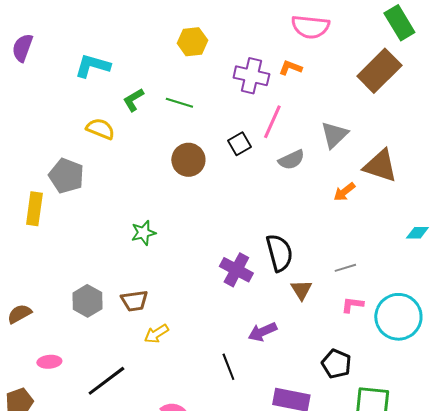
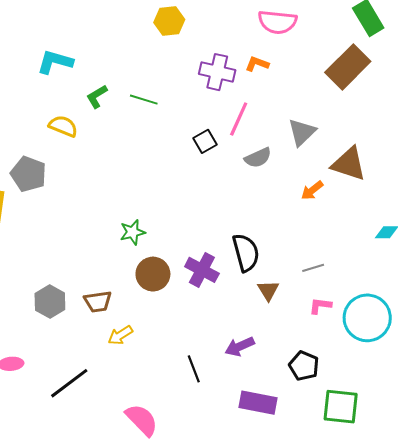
yellow hexagon: (192, 42) -> (169, 21), moved
brown circle: (188, 160) -> (153, 274), moved
green star: (143, 233) -> (133, 232), moved
purple arrow: (262, 332) -> (240, 346), moved

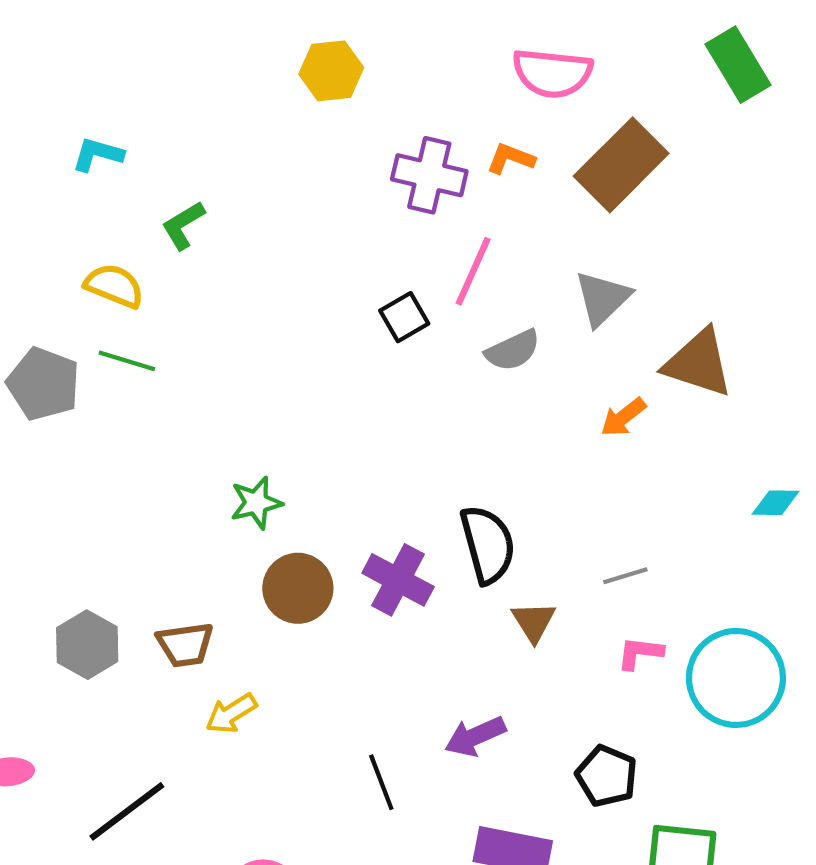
cyan L-shape: (55, 62) -> (98, 154), size x0.7
brown rectangle: (348, 67) -> (621, 165), moved
green line: (144, 100) -> (127, 361), moved

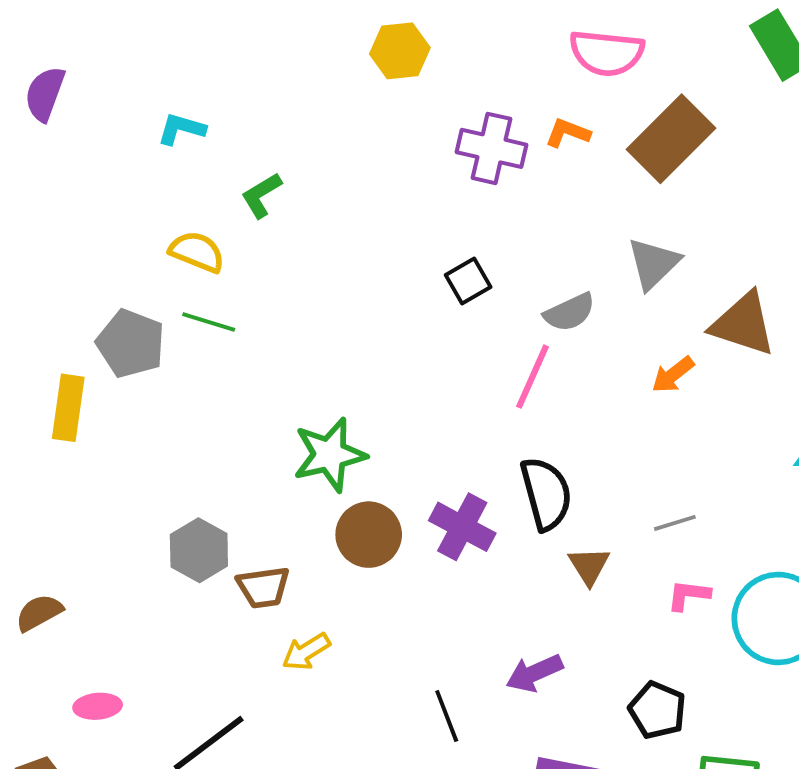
pink line: (473, 271) -> (532, 377), moved
green star: (256, 503) -> (330, 455), size x1.5
gray hexagon: (87, 645) -> (199, 550), moved

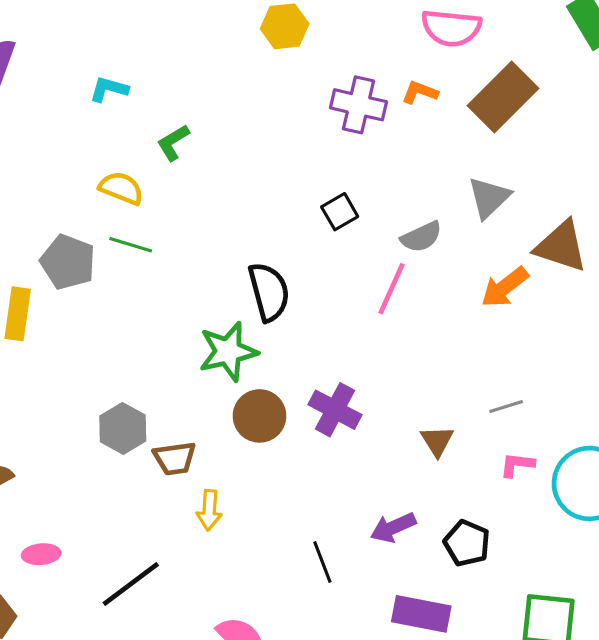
orange arrow: (673, 375) -> (505, 287), size x1.4
black semicircle: (546, 494) -> (269, 292), moved
yellow arrow: (306, 652) -> (209, 510), turned -54
black pentagon: (657, 710) -> (467, 543), moved

